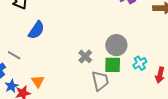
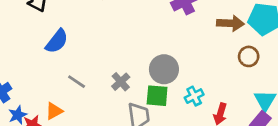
gray line: (14, 55) -> (77, 82), moved
orange triangle: (38, 81) -> (54, 111), turned 32

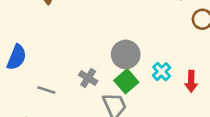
green square: (157, 96) -> (126, 81), turned -30

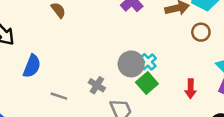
cyan cross: (162, 72) -> (148, 62), moved
green square: (126, 81) -> (147, 83), moved

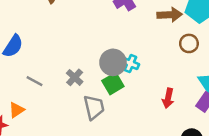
cyan cross: (148, 62) -> (130, 63), turned -35
green square: (147, 83) -> (113, 84), moved

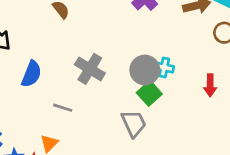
gray cross: (75, 77) -> (90, 69), moved, size x1.5
red arrow: (168, 98) -> (210, 85), moved

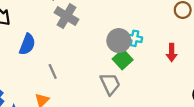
gray cross: (90, 69) -> (67, 16), moved
gray line: (63, 108) -> (53, 71), turned 49

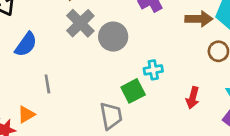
cyan cross: (134, 38) -> (153, 70), turned -35
gray circle: (119, 41) -> (113, 37), moved

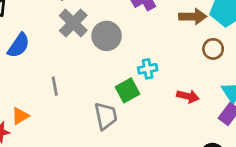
gray line: (47, 84) -> (55, 86), moved
red arrow: (193, 98) -> (188, 96), turned -90

